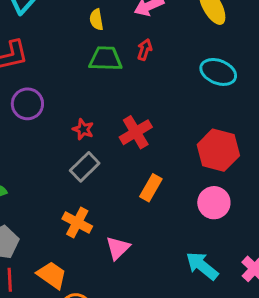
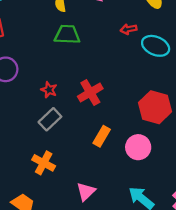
red arrow: (145, 50) -> (129, 29), moved, turned -119
pink circle: (214, 203) -> (138, 147), moved
pink triangle: (118, 248) -> (86, 192), moved

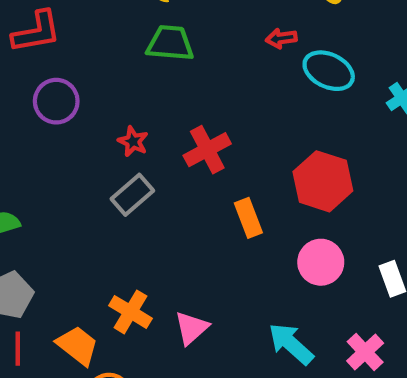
orange rectangle: (102, 136) -> (248, 218), moved, turned -54
pink circle: (138, 147) -> (321, 262), moved
orange cross: (44, 163) -> (130, 312), moved

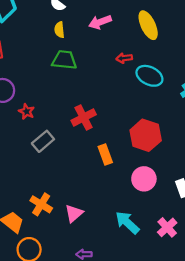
red star: (133, 141) -> (27, 112), moved

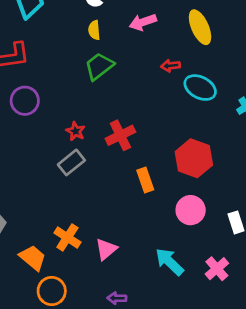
green trapezoid: (64, 60) -> (99, 66), turned -45
red star: (27, 112) -> (76, 131), moved

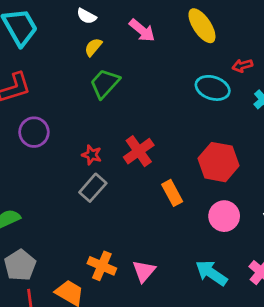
pink arrow: (143, 22) -> (142, 30), turned -112
yellow semicircle: (94, 30) -> (93, 47), turned 54
red arrow: (171, 66) -> (242, 66), moved

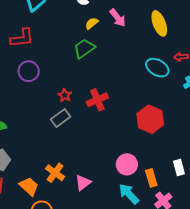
yellow semicircle: (93, 47) -> (92, 23), moved
orange rectangle: (172, 193) -> (151, 178), moved
pink circle: (224, 216) -> (127, 164), moved

